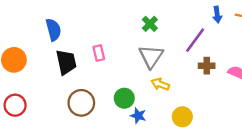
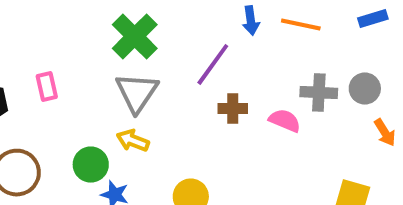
green cross: (150, 24) -> (135, 36), size x1.6
yellow arrow: (160, 84) -> (133, 141), moved

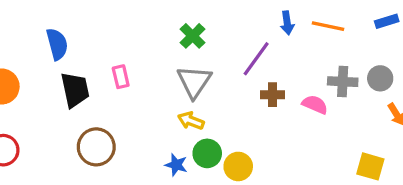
green cross: (135, 36) -> (193, 36), size x0.7
green circle: (91, 165) -> (207, 153), moved

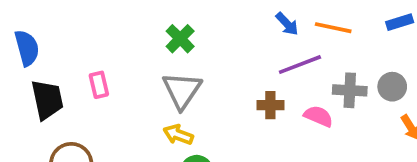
blue arrow: (287, 23) -> (287, 24), turned -35
purple line: (256, 59) -> (300, 65), moved, turned 33

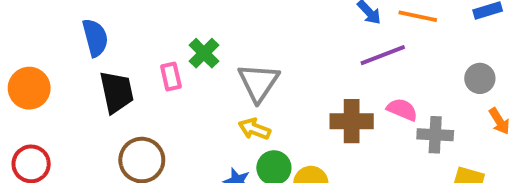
green cross: (180, 39) -> (204, 53), moved
gray cross: (350, 90) -> (435, 135), moved
brown cross: (270, 105) -> (352, 121), moved, size x1.5

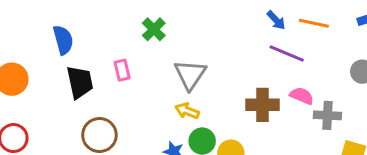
green cross: (204, 53) -> (154, 29), moved
purple line: (383, 55) -> (287, 53), turned 44

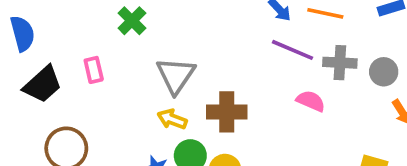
black trapezoid: (80, 82) -> (43, 85), turned 60
brown cross: (263, 105) -> (227, 112), moved
gray cross: (327, 115) -> (340, 63), moved

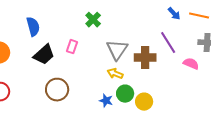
purple line: (292, 50) -> (168, 43), moved, turned 35
pink rectangle: (94, 70) -> (72, 47), turned 32
brown cross: (227, 112) -> (145, 58), moved

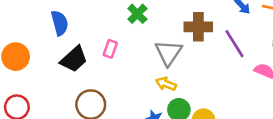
brown cross: (145, 58) -> (198, 27), moved

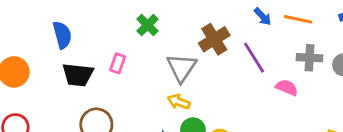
brown cross: (198, 27) -> (214, 39), turned -32
black trapezoid: (74, 59) -> (78, 75), turned 48

